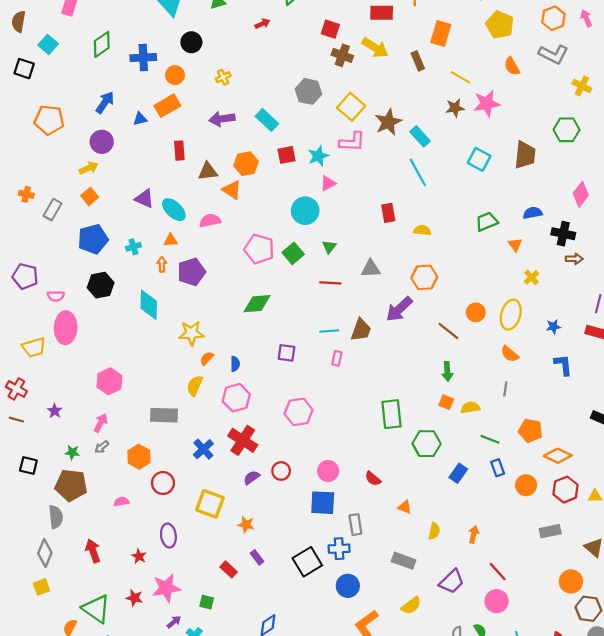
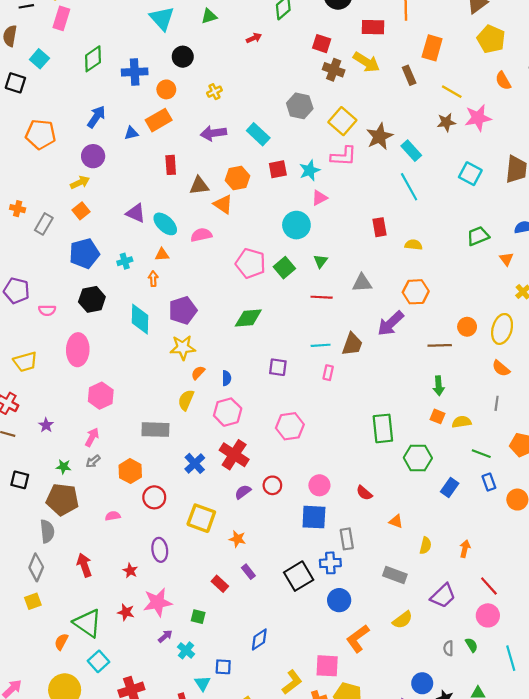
purple pentagon: (191, 272) -> (183, 310), moved
pink ellipse: (66, 328) -> (78, 350), moved
brown line: (448, 331) -> (440, 345), turned -40

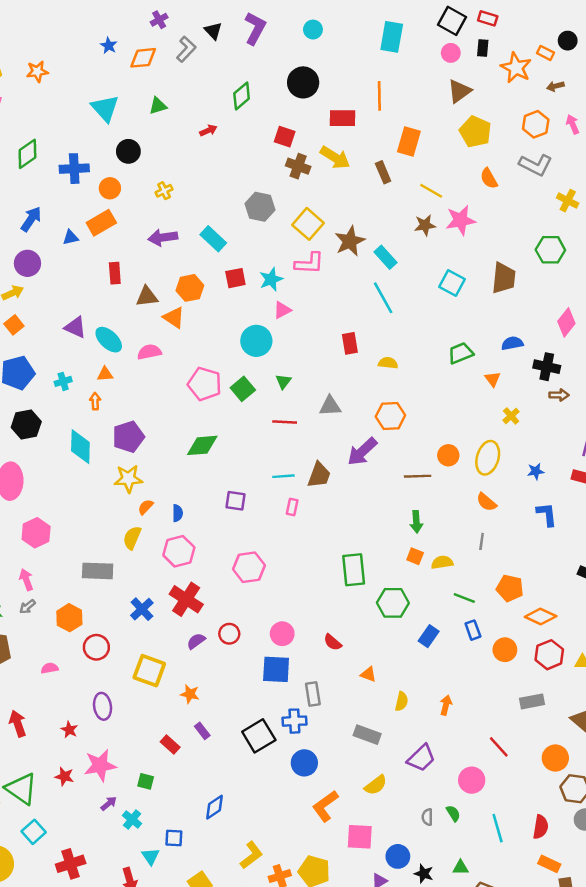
pink arrow: (92, 437) -> (26, 580), turned -48
red line: (489, 586) -> (499, 747), moved
pink square: (327, 666) -> (360, 837), moved

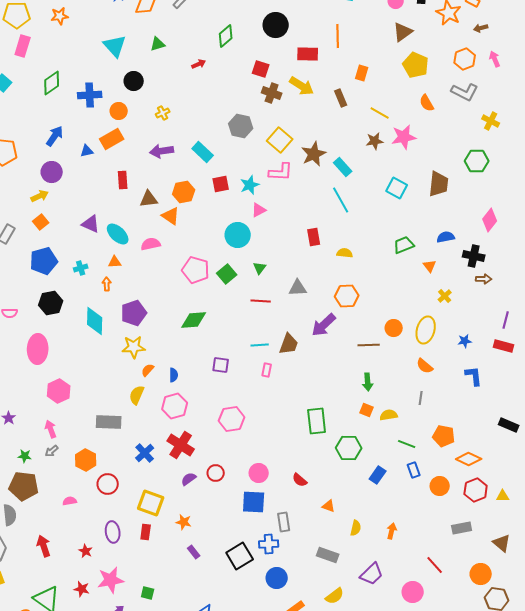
orange rectangle: (409, 142) -> (362, 73), size x0.7
red rectangle: (170, 744) -> (146, 532), moved, turned 56

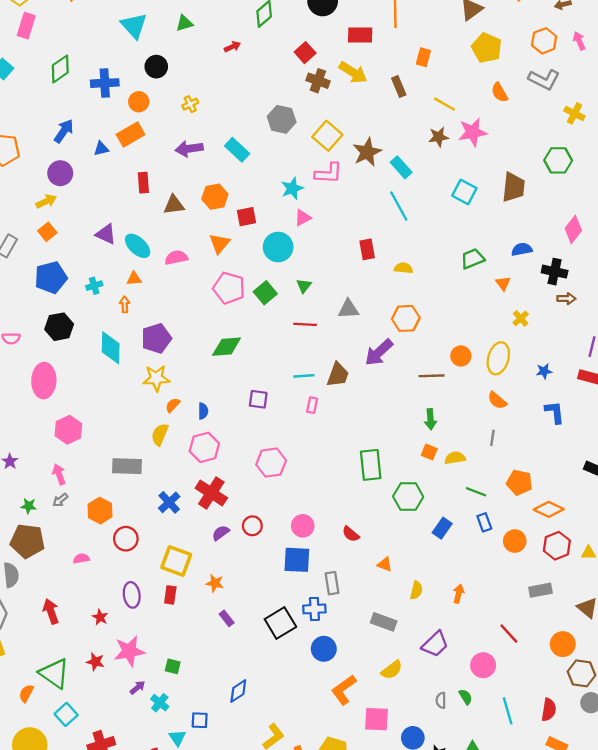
red square: (261, 69) -> (305, 53), turned 30
red square: (221, 184) -> (246, 217), moved
orange triangle: (171, 216) -> (220, 243), moved, turned 36

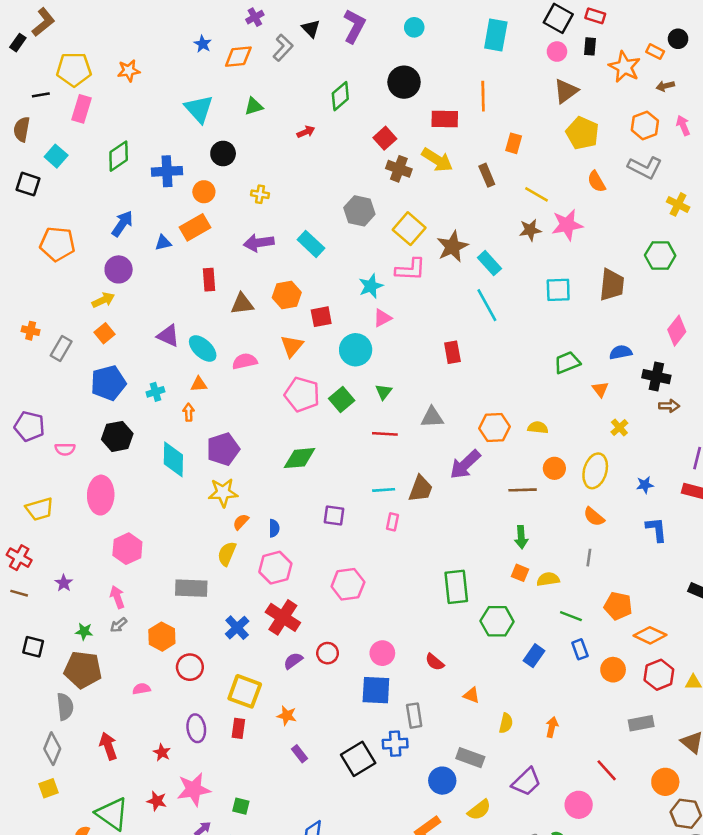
yellow cross: (190, 104) -> (260, 194), turned 35
cyan square: (464, 192) -> (558, 290), turned -30
yellow semicircle: (403, 268) -> (538, 428), moved
blue circle: (324, 649) -> (442, 781), moved

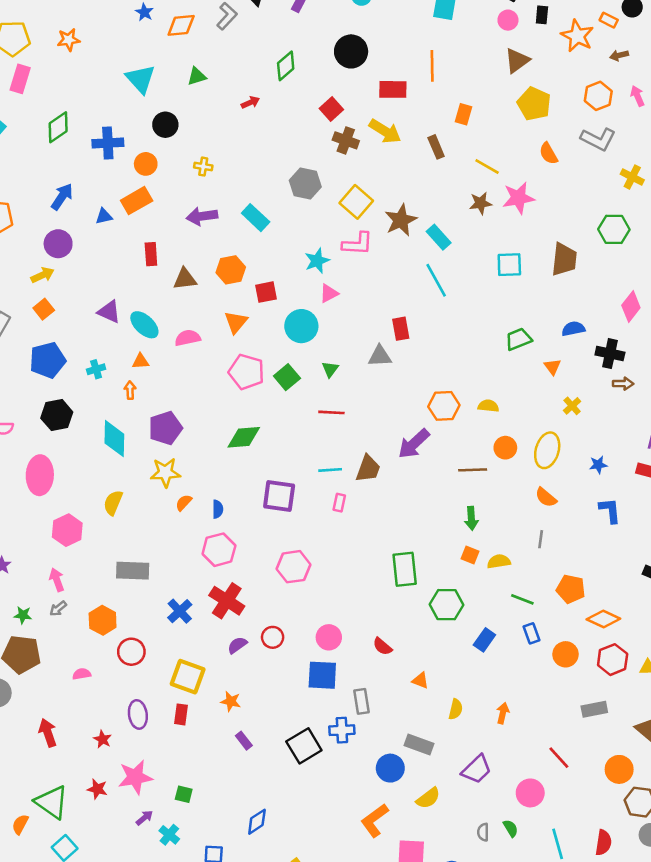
gray triangle: (432, 417) -> (380, 356), moved
purple square: (334, 515) -> (279, 496), size x1.5
yellow semicircle: (227, 554) -> (113, 503), moved

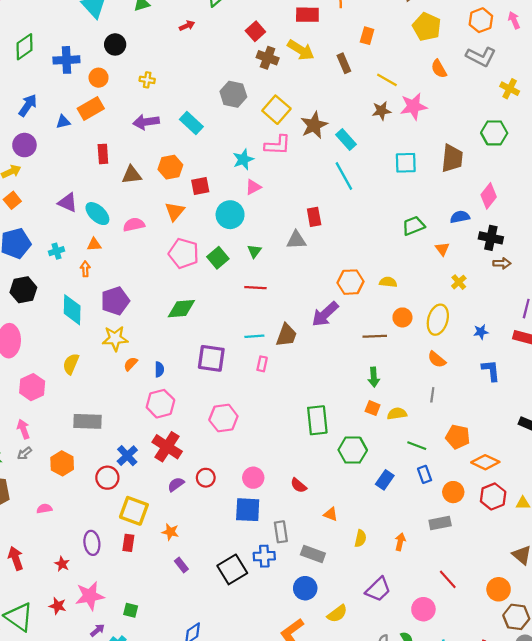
pink diamond: (631, 306) -> (489, 196), moved
red circle: (131, 652) -> (107, 478), moved
gray rectangle: (594, 709) -> (440, 523), moved
gray rectangle: (419, 745) -> (313, 554), moved

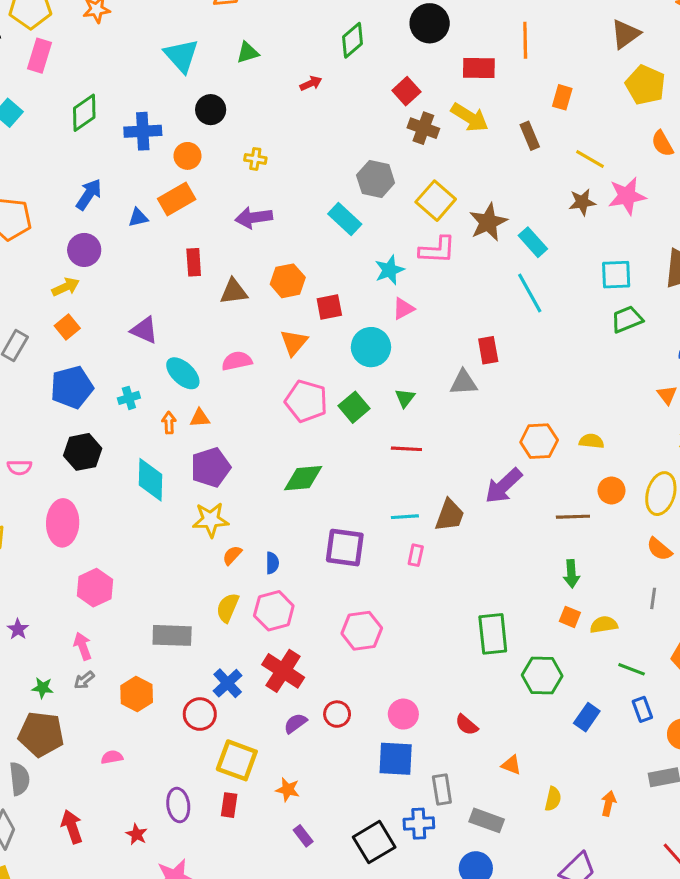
cyan rectangle: (191, 123) -> (345, 219), moved
cyan ellipse: (97, 214) -> (183, 373), moved
green trapezoid: (413, 226) -> (627, 319), moved
orange triangle: (94, 245) -> (200, 418), moved
yellow semicircle: (71, 364) -> (228, 608), moved

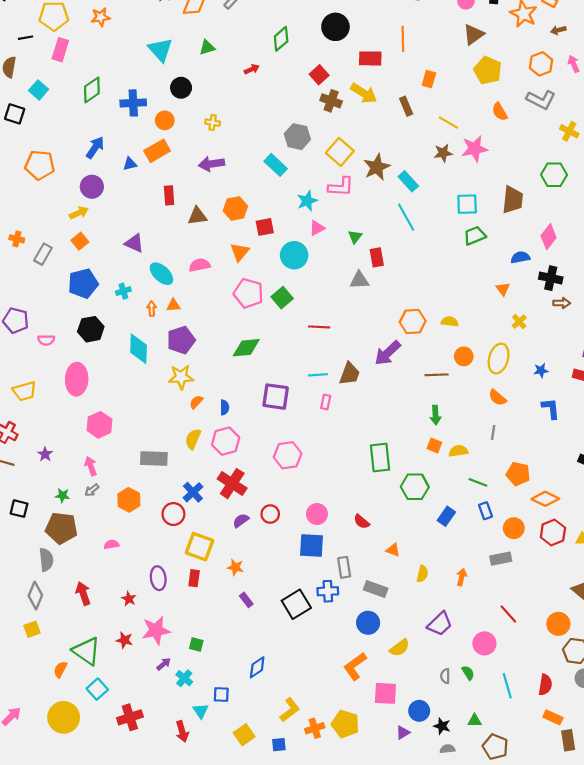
green triangle: (405, 398) -> (355, 237), moved

